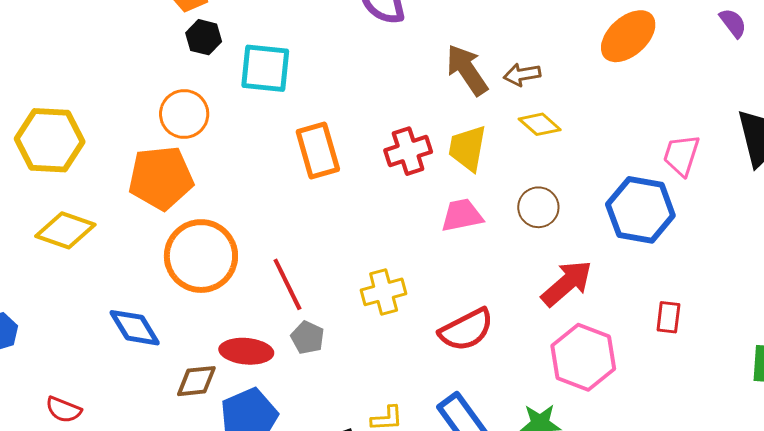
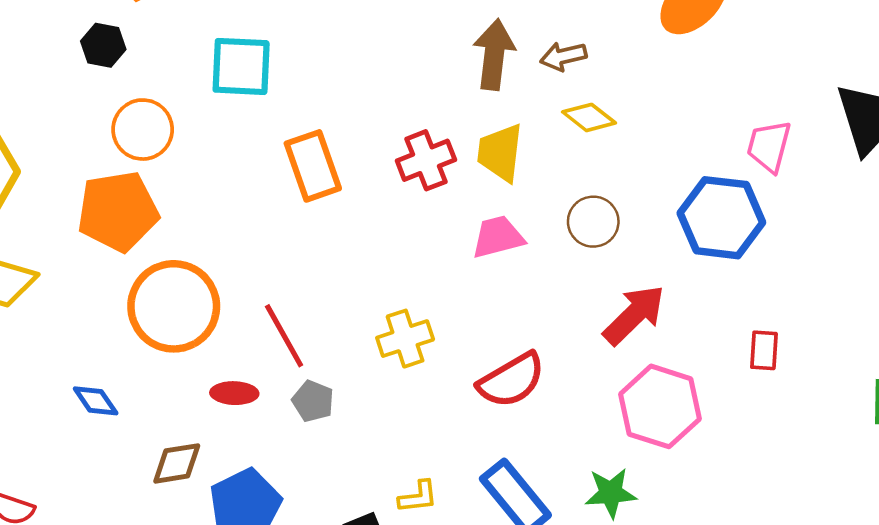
black hexagon: (204, 37) -> (103, 45), moved
brown arrow: (467, 70) -> (494, 54), turned 44
blue diamond: (135, 328) -> (96, 401), size x0.7
red ellipse: (246, 351) -> (234, 393), moved, size x0.7

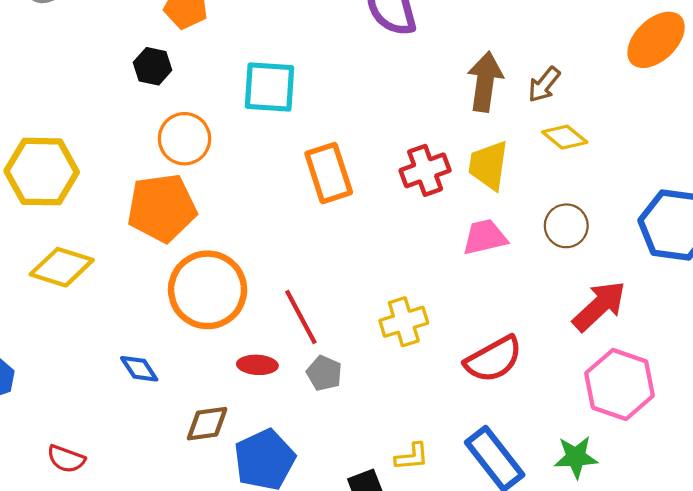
brown arrow: (563, 56) -> (544, 85), turned -39

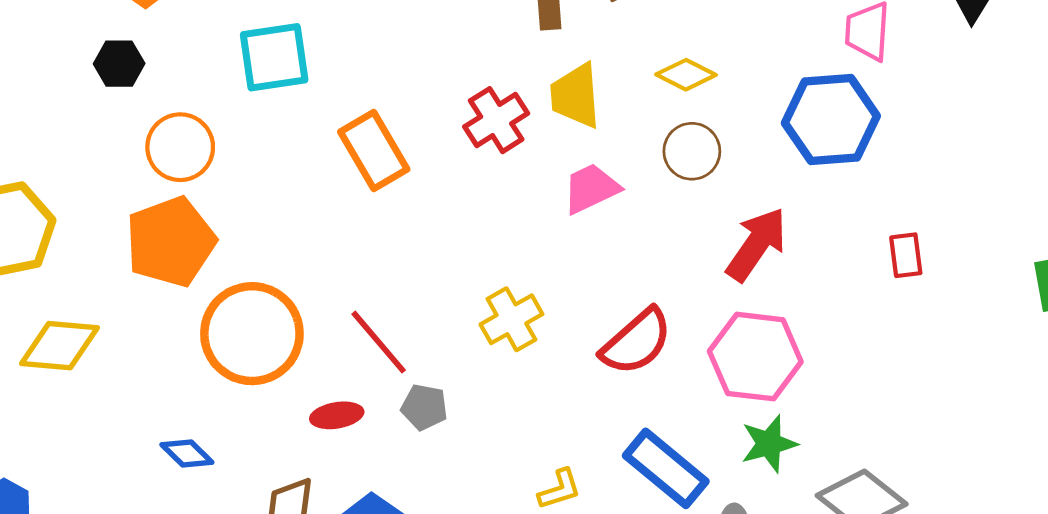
yellow diamond: (565, 137) -> (686, 75), moved
pink hexagon: (620, 384) -> (755, 357), moved

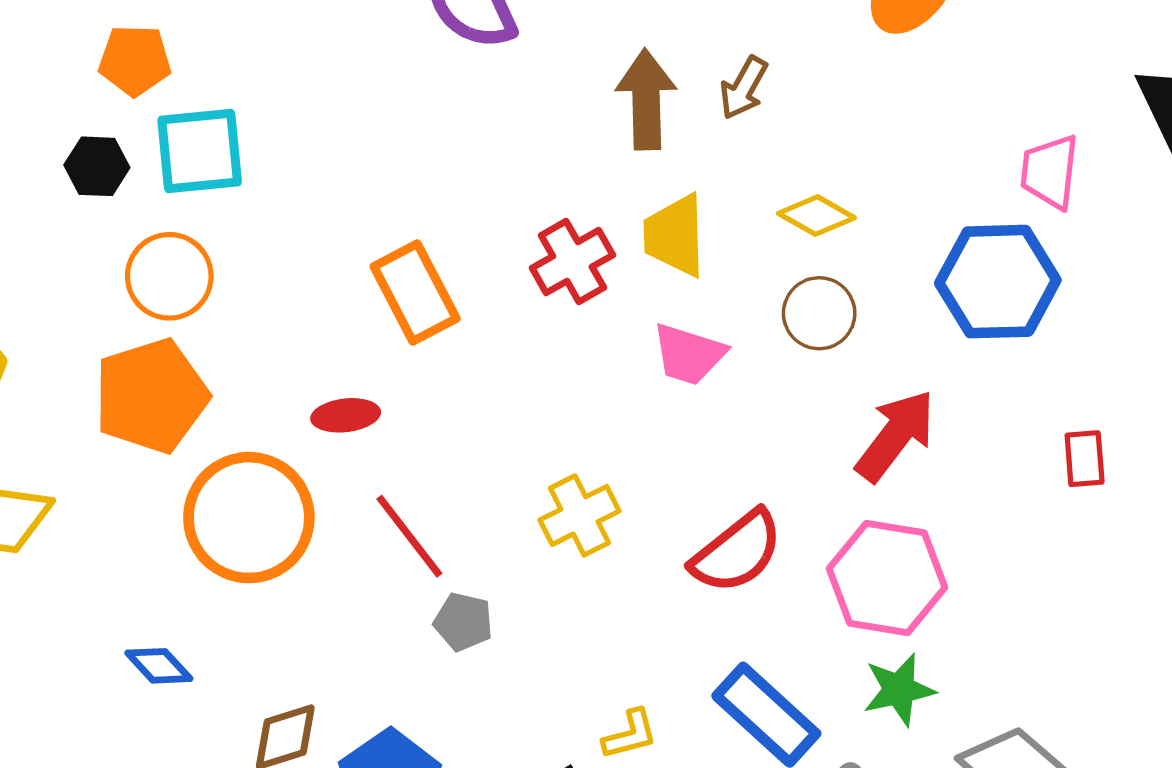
cyan square: (274, 57) -> (200, 151), moved
pink trapezoid: (591, 188) -> (689, 354), turned -140
red ellipse: (337, 415) -> (346, 415), moved

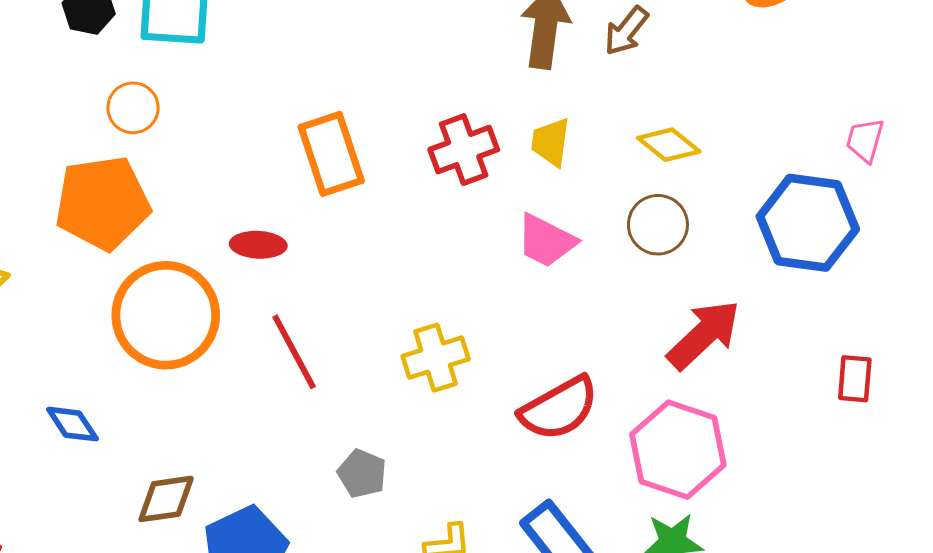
pink trapezoid: (1050, 172) -> (865, 140), size x0.7
yellow trapezoid: (675, 235) -> (551, 142), size x0.7
orange circle: (169, 276) -> (133, 108), size x0.7
gray pentagon: (463, 622) -> (362, 474), moved

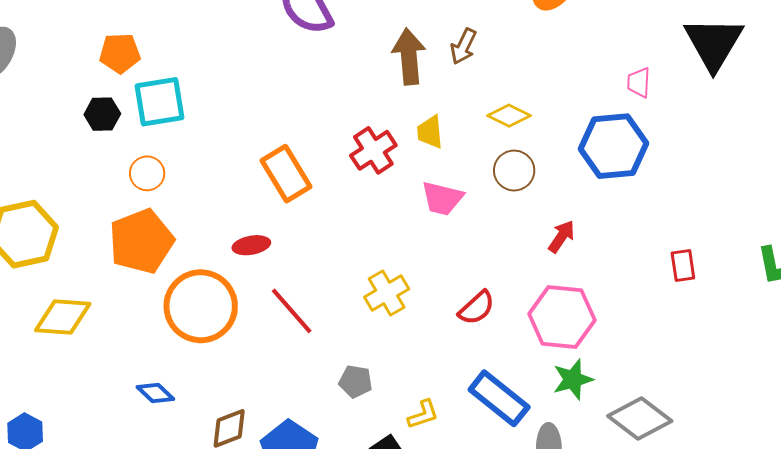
red arrow: (704, 335) -> (562, 237), size x0.6
red rectangle: (855, 379) -> (683, 266), moved
red semicircle: (559, 408) -> (477, 308), size x0.7

